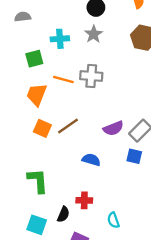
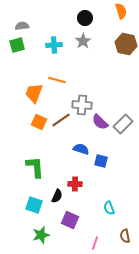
green square: (34, 59) -> (17, 45), moved
gray cross: (91, 76) -> (82, 105), moved
purple semicircle: (113, 128) -> (100, 122), turned 66
blue square: (134, 156) -> (101, 161), moved
cyan semicircle: (113, 220) -> (109, 208), moved

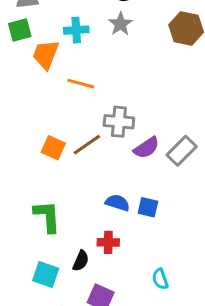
orange trapezoid: (34, 93) -> (46, 55), moved
purple semicircle: (100, 122) -> (146, 148), turned -78
blue semicircle: (81, 149) -> (117, 203), moved

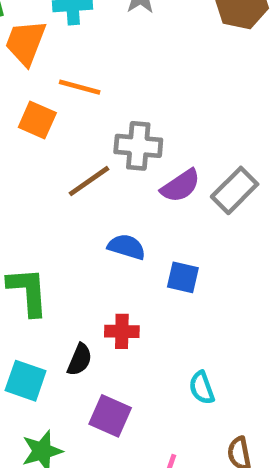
orange square: (53, 148) -> (37, 120), moved
blue semicircle: (117, 203) -> (127, 247), moved

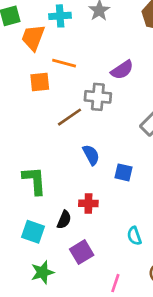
orange square: (37, 120) -> (40, 82), turned -30
purple semicircle: (181, 186) -> (122, 70), moved
blue semicircle: (127, 247) -> (91, 155), turned 45
purple square: (110, 416) -> (82, 252), turned 35

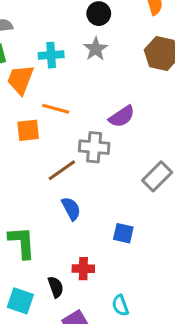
blue semicircle: (91, 155) -> (71, 209), moved
black semicircle: (64, 220) -> (56, 287), turned -42
cyan semicircle: (134, 236) -> (120, 305), moved

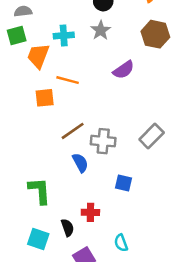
purple semicircle: (122, 116) -> (124, 70), moved
gray cross: (94, 147) -> (103, 141), moved

